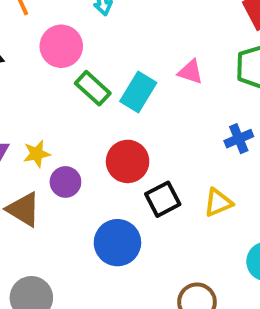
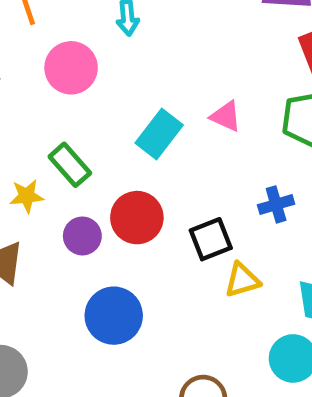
green rectangle: (93, 88) -> (70, 165), moved
purple circle: (65, 182) -> (82, 236), moved
black square: (163, 199) -> (211, 239), moved

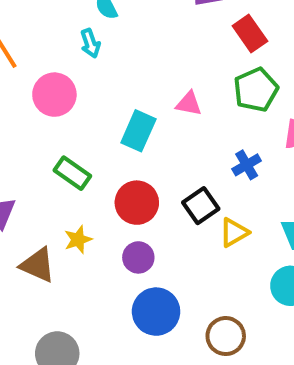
yellow star: (27, 196) -> (78, 240), moved
purple circle: (82, 236) -> (138, 257), moved
blue circle: (114, 316) -> (156, 312), moved

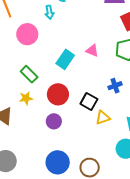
black square: (201, 206) -> (89, 102), turned -36
yellow star: (78, 240) -> (26, 98), moved
blue circle: (156, 312) -> (58, 162), moved

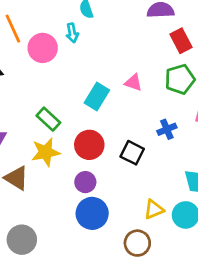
pink circle: (27, 34) -> (43, 48), moved
yellow star: (26, 98) -> (46, 152), size x1.5
yellow triangle: (103, 118) -> (154, 209), moved
blue circle: (58, 162) -> (92, 213), moved

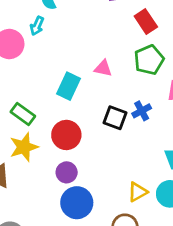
cyan arrow: (72, 33) -> (37, 26), turned 42
black square: (132, 153) -> (115, 118), moved

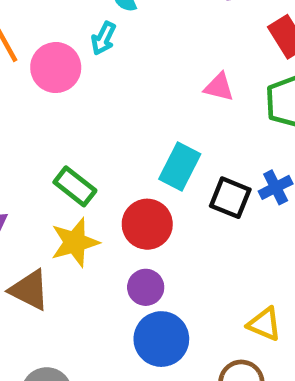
pink triangle: (103, 68) -> (219, 87), moved
cyan rectangle: (68, 86) -> (180, 167), moved
yellow triangle: (138, 192) -> (264, 324), turned 50

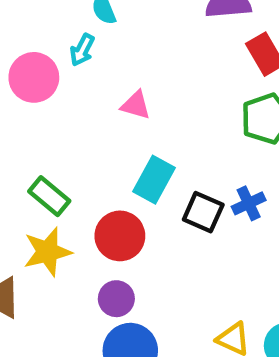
pink triangle: (219, 87) -> (136, 105), moved

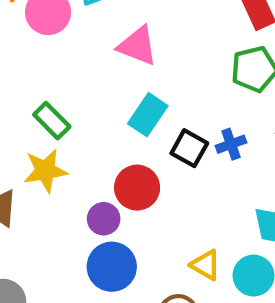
pink triangle: (136, 105) -> (138, 46), size x1.5
red circle: (120, 236) -> (137, 188), moved

